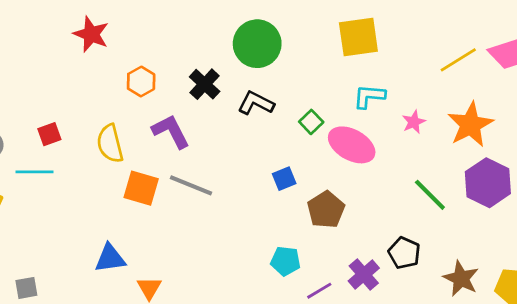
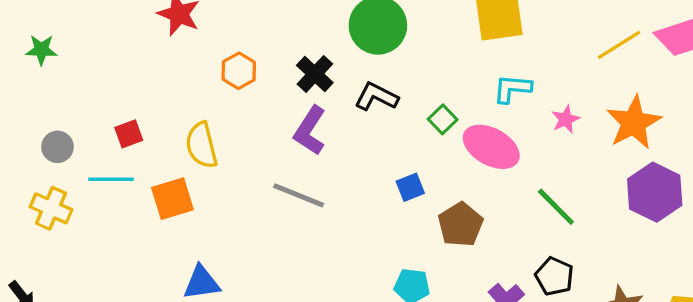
purple L-shape: (171, 131) -> (310, 131), moved, turned -120
orange square: (141, 188) -> (172, 199), moved, turned -33
green line: (430, 195) -> (556, 207), moved

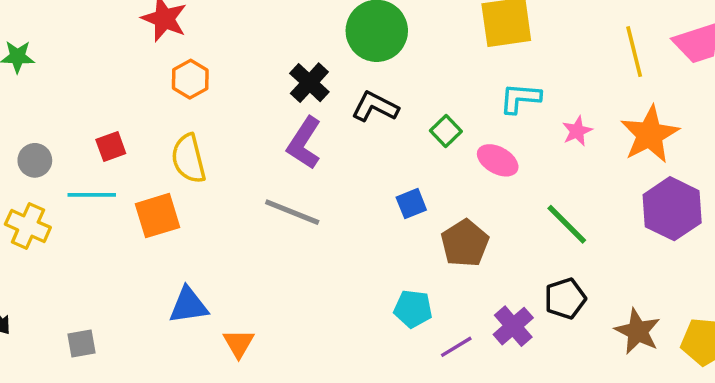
yellow line: (619, 45) -> (634, 52), turned -72
orange hexagon: (239, 71) -> (190, 79), moved
pink ellipse: (491, 147) -> (498, 160), size x0.7
black pentagon: (554, 276) -> (565, 299), turned 30

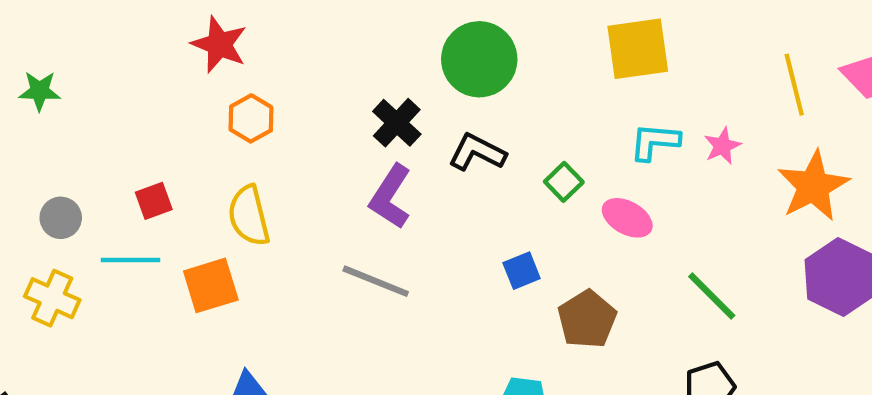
pink star: (577, 131) -> (722, 146), moved

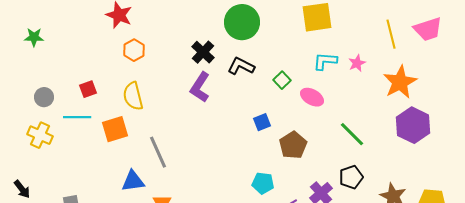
gray line: (376, 281) -> (158, 152), moved, turned 44

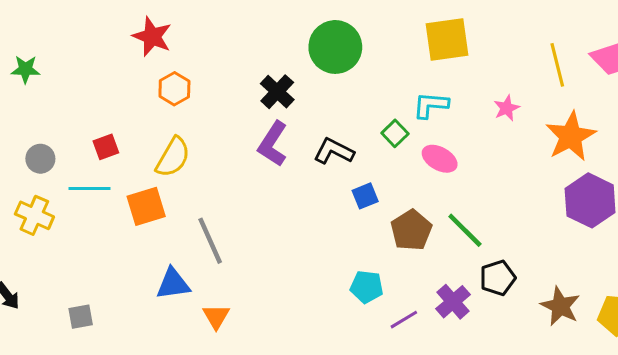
cyan L-shape: (325, 61) -> (431, 105), moved
black L-shape: (241, 66) -> (334, 151), moved
yellow semicircle: (133, 96) -> (173, 157), turned -136
green line: (352, 134) -> (465, 230), moved

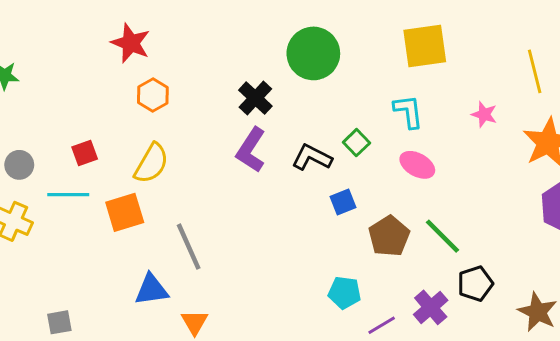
cyan L-shape: (431, 105) -> (408, 111), turned 78
pink star: (507, 108) -> (484, 114), turned -30
green square: (395, 133) -> (356, 143), moved

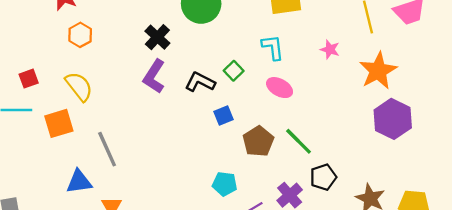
yellow semicircle: (151, 163) -> (79, 86), turned -68

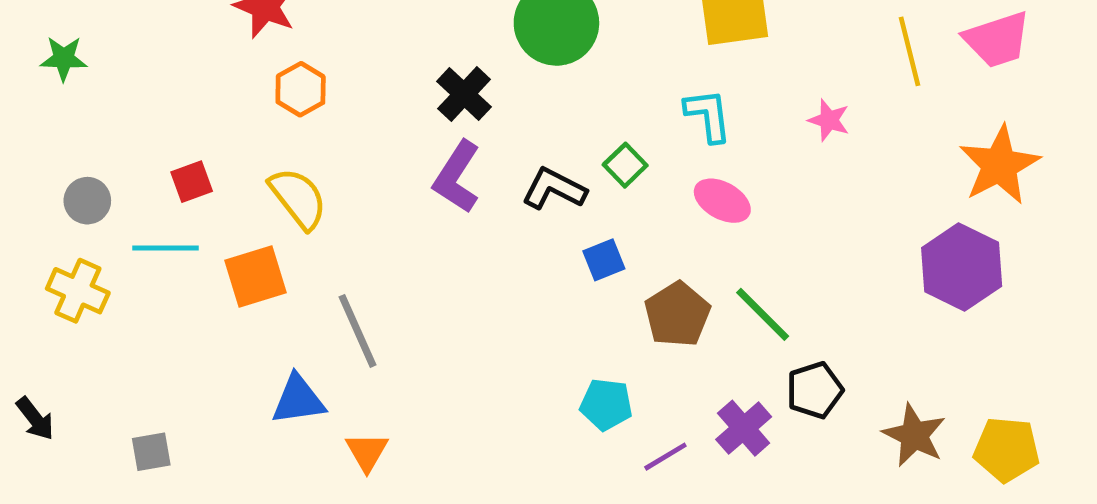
orange star: (378, 71) -> (999, 165), moved

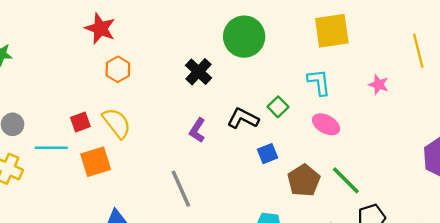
purple L-shape: (457, 177) -> (197, 130), moved, size x0.7
red square: (192, 182) -> (80, 122), moved
gray line: (357, 331) -> (181, 189), moved

